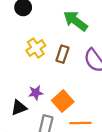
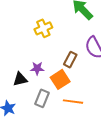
brown rectangle: (62, 54) -> (70, 60), moved

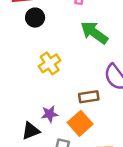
brown rectangle: (70, 60) -> (89, 97), turned 63

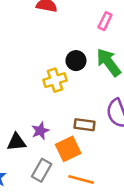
black circle: (35, 18) -> (76, 61), moved
purple star: (50, 114) -> (40, 131), turned -30

